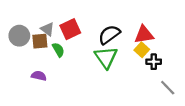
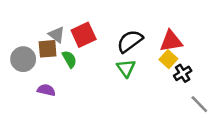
gray circle: (19, 36) -> (23, 59), moved
green triangle: (106, 57) -> (126, 68), size x0.7
black cross: (154, 62) -> (183, 73), turned -32

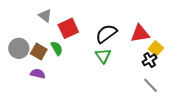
gray triangle: (57, 35) -> (45, 16), moved
brown square: (48, 49) -> (39, 52), moved, turned 35
yellow square: (168, 59) -> (156, 48), moved
gray line: (199, 104) -> (151, 85), moved

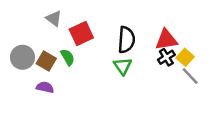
black semicircle: (106, 34) -> (126, 40), turned 130
black cross: (150, 60) -> (166, 57), moved
gray line: (151, 85) -> (190, 76), moved

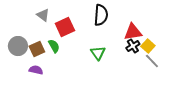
black semicircle: (126, 40) -> (101, 15), moved
brown square: (46, 61) -> (37, 49), turned 35

